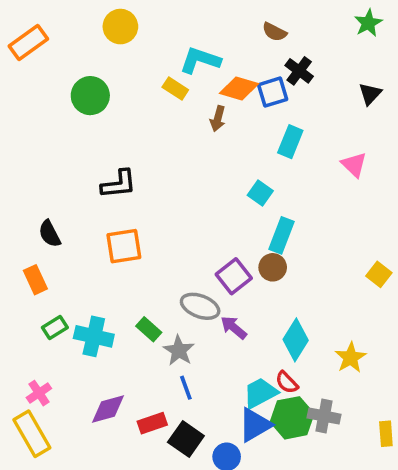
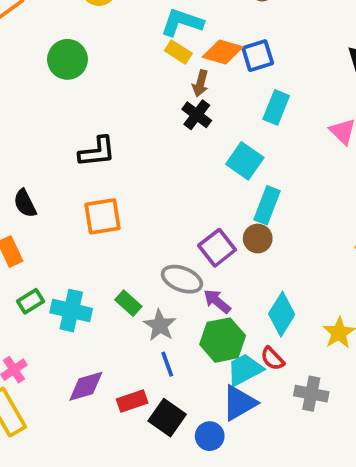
black cross: (299, 71) -> (197, 115), moved
yellow rectangle: (175, 89) -> (178, 52), moved
cyan square: (260, 193) -> (245, 161), size x1.4
green hexagon: (292, 418) -> (223, 340), moved

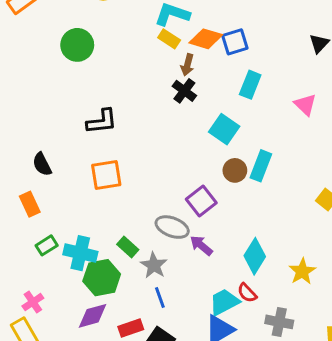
cyan rectangle: (267, 205) -> (261, 166), moved
brown circle: (258, 239) -> (235, 170), moved
green hexagon: (223, 340) -> (102, 278), moved

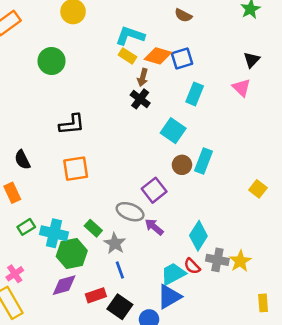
pink triangle: (305, 105) -> (241, 88), moved
yellow star: (302, 271) -> (240, 261), moved
gray cross: (279, 322) -> (217, 260), moved

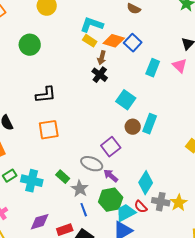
blue square: (182, 58) -> (133, 43), turned -30
cyan rectangle: (195, 94) -> (153, 68), moved
green hexagon: (72, 254) -> (111, 200), moved

